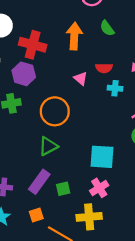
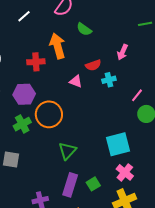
red cross: (33, 45) -> (36, 62), moved, size x0.7
orange circle: (55, 111) -> (49, 114), moved

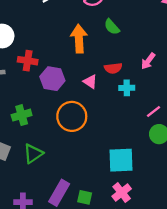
red cross: (36, 62) -> (28, 61), moved
purple hexagon: (24, 94) -> (52, 79), moved
orange circle: (49, 114) -> (72, 116), moved
green triangle: (67, 151) -> (33, 154), moved
green square: (93, 184) -> (85, 197), turned 32

